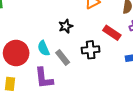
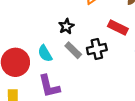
gray rectangle: (63, 58) -> (73, 50), moved

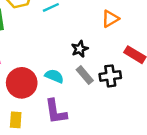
cyan semicircle: (45, 53) -> (54, 76), turned 138

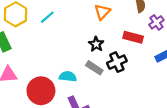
black star: (80, 49) -> (96, 44), moved

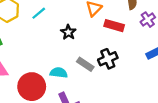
red rectangle: (133, 37) -> (114, 26), moved
black star: (96, 44) -> (68, 32), moved

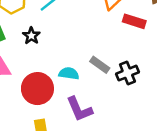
black star: (68, 32) -> (31, 36), moved
black cross: (108, 59) -> (127, 73), moved

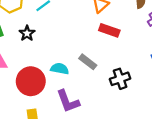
red rectangle: (134, 21) -> (109, 30), moved
black cross: (127, 73) -> (120, 79), moved

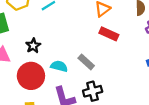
black star: (27, 33) -> (33, 46), moved
black cross: (120, 79) -> (93, 91), moved

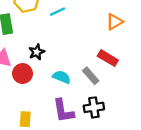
red rectangle: (109, 34) -> (108, 58), moved
red circle: (31, 76) -> (23, 74), moved, size x0.7

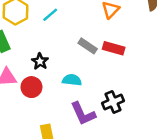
gray rectangle: (91, 76) -> (88, 46), moved

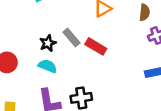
black star: (40, 61) -> (48, 43), moved

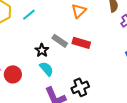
cyan semicircle: (48, 66) -> (46, 69), turned 42

